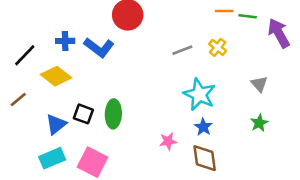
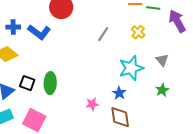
yellow cross: (218, 47) -> (138, 32), moved
gray line: (182, 50) -> (103, 34), turned -35
cyan star: (199, 94) -> (131, 68), moved, turned 30

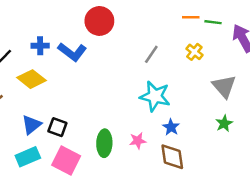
gray triangle: (162, 60) -> (224, 86), size x1.5
cyan star: (131, 68) -> (155, 96), moved, turned 30
black square: (27, 83) -> (57, 127), moved
green ellipse: (50, 83) -> (104, 143), moved

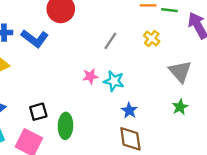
cyan star: (155, 96) -> (114, 81), size x0.7
black square: (57, 127) -> (38, 112), moved, turned -36
pink star: (138, 141) -> (90, 76), moved

